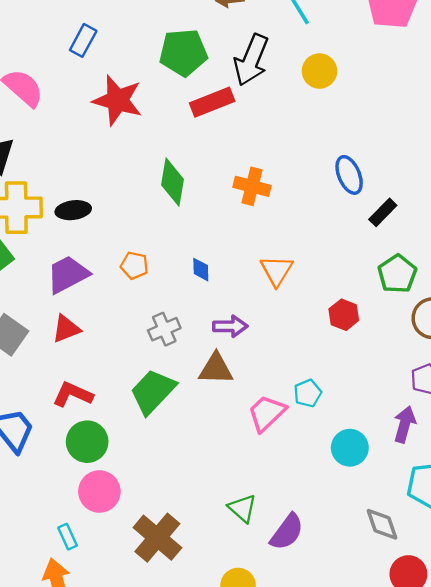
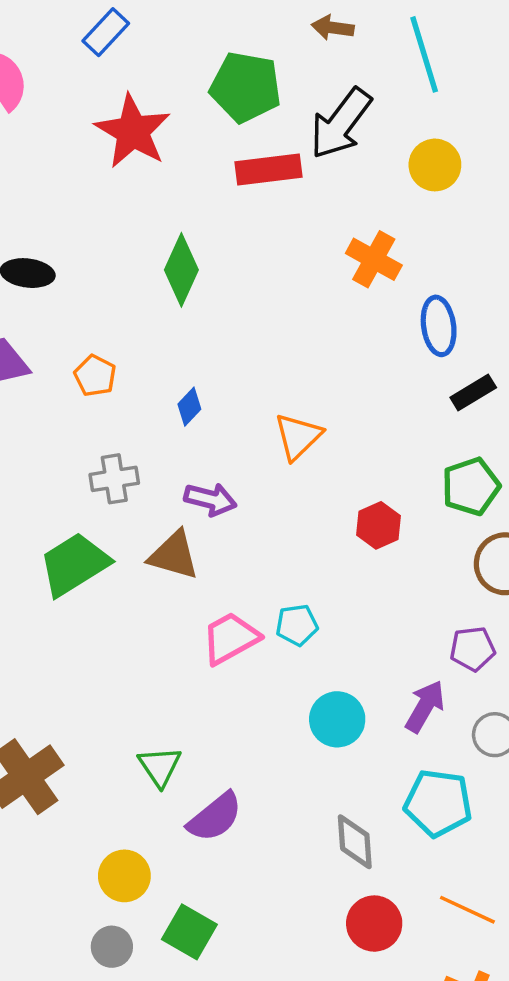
orange cross: (252, 186) -> (374, 259), moved
blue diamond: (201, 270) -> (189, 407), turned 30

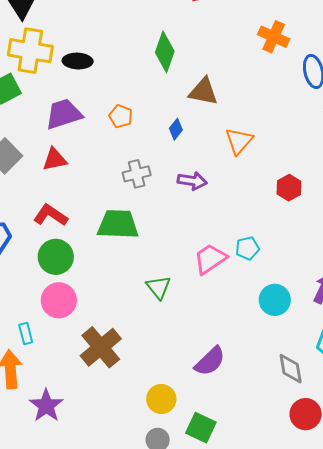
brown triangle: (174, 555) -> (203, 92), moved
green trapezoid: (74, 564) -> (118, 224), turned 39
green triangle: (160, 766) -> (158, 287), moved

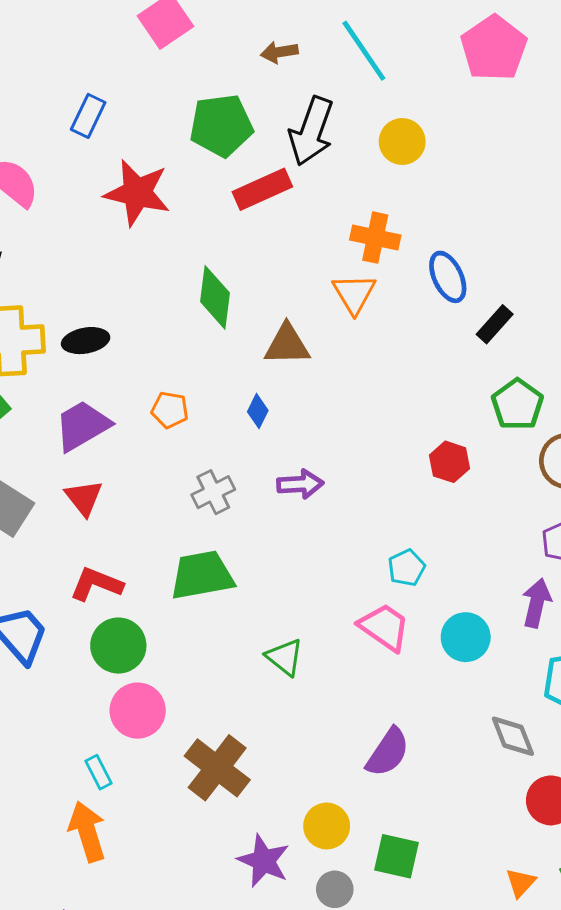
orange triangle: (239, 141) -> (354, 294), moved
red triangle: (55, 159) -> (84, 498), turned -44
pink trapezoid: (210, 259) -> (384, 627), moved, turned 81
purple star: (46, 406) -> (264, 861), moved

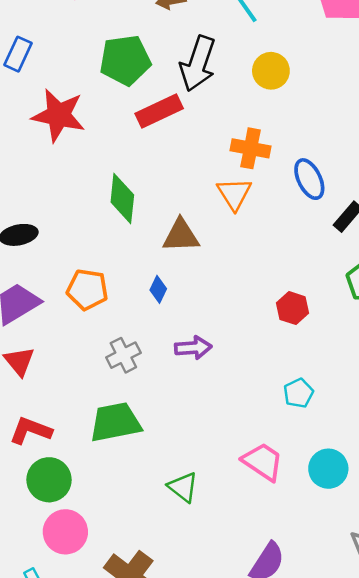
orange pentagon: (170, 410) -> (87, 290), size x1.4
red hexagon: (449, 462) -> (292, 308), moved
cyan pentagon: (407, 568) -> (298, 393), moved

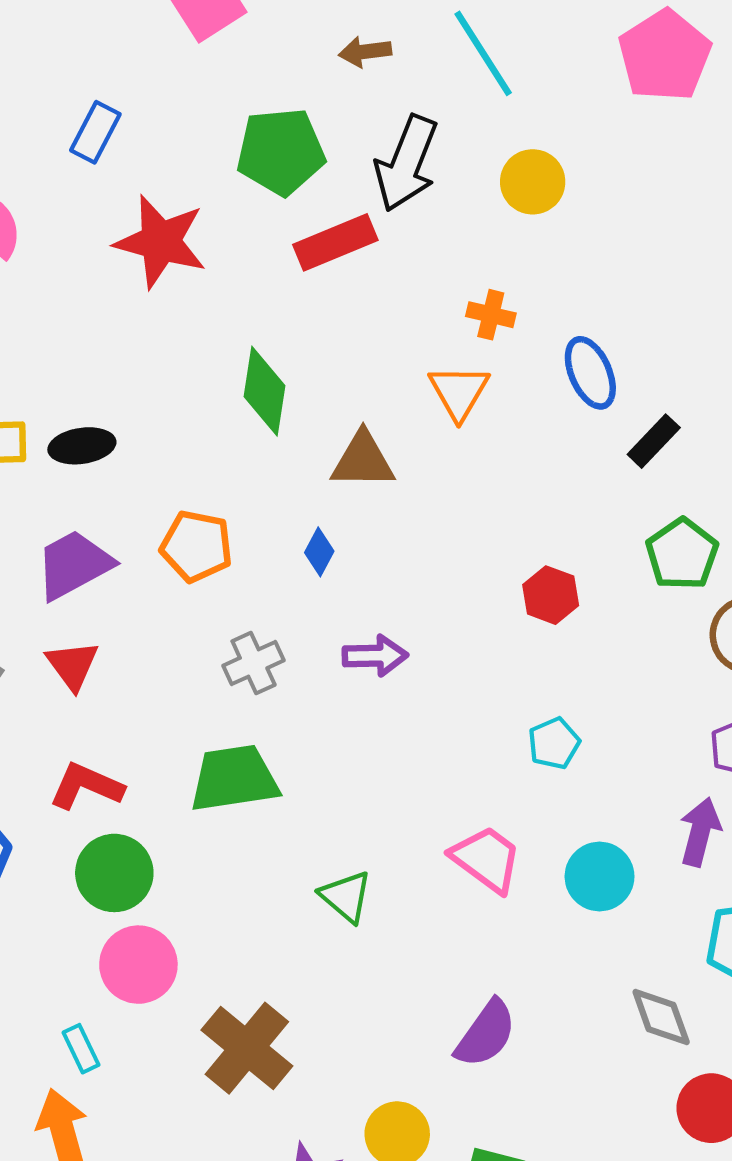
orange cross: (251, 148) -> (491, 315), size x0.7

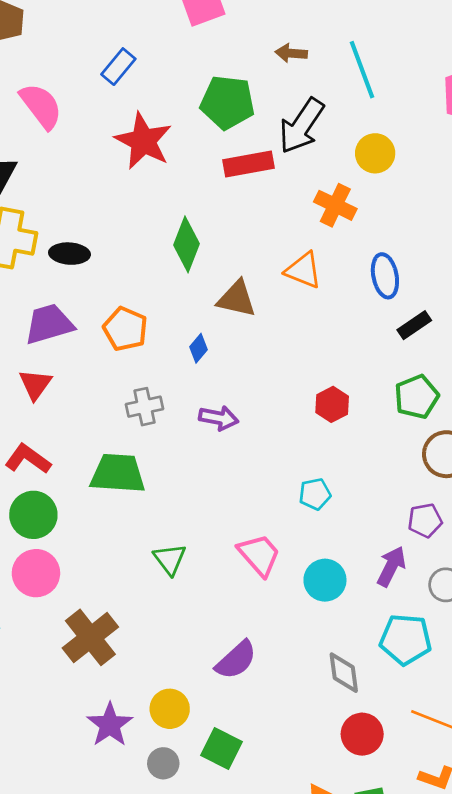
orange cross: (491, 315) -> (335, 205), moved, size x1.4
orange triangle: (459, 392) -> (303, 270), turned -51

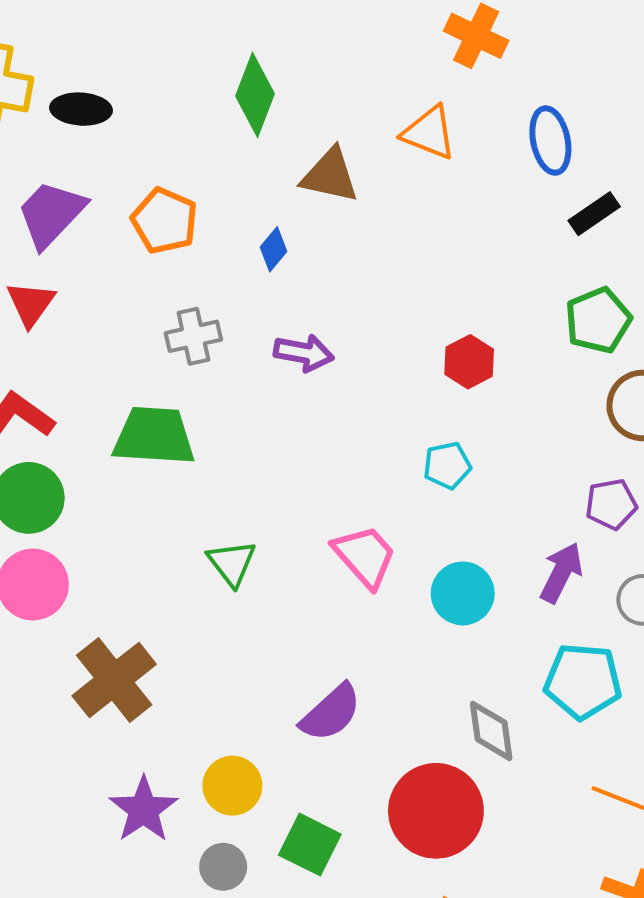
purple trapezoid: (49, 324) -> (51, 214), turned -30
red hexagon: (332, 404) -> (469, 362), moved
red circle: (362, 734) -> (436, 811), moved, size x1.5

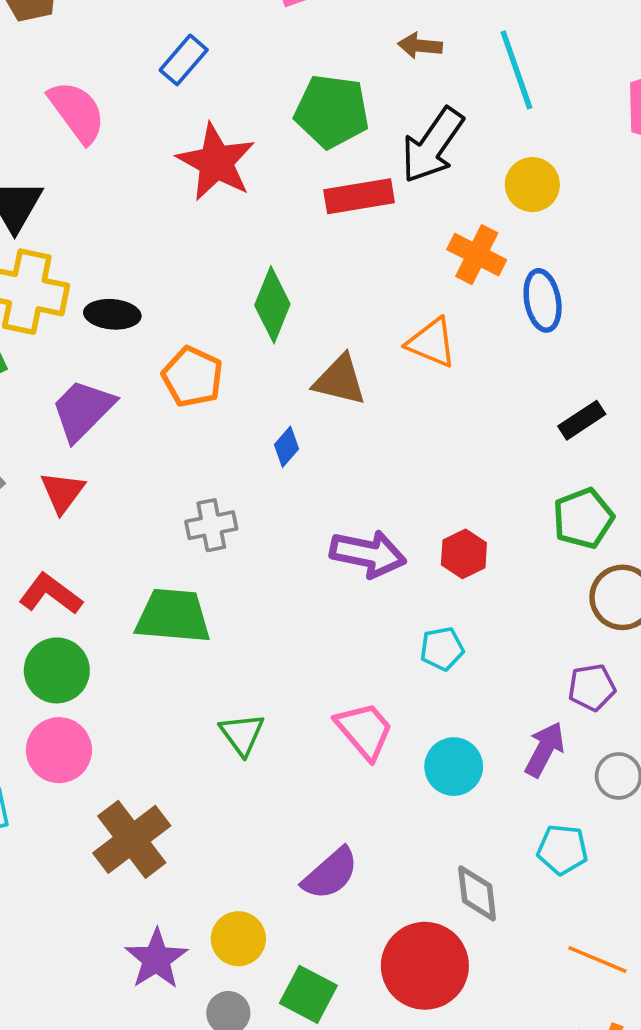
blue ellipse: (550, 140) -> (543, 300), moved
orange pentagon: (164, 221) -> (193, 377), moved
purple arrow: (304, 353) -> (368, 554), moved, size x1.4
cyan pentagon: (583, 681) -> (562, 850), size x0.7

